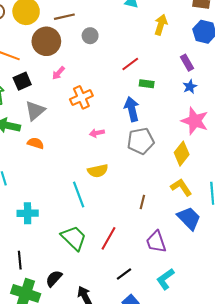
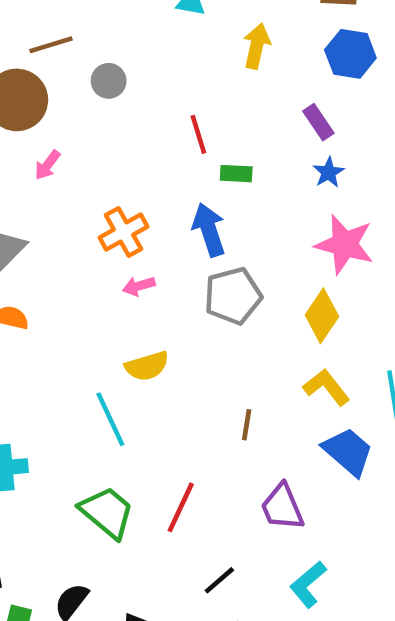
red line: (130, 64) -> (198, 134), turned -66
orange cross: (81, 97) -> (124, 232), moved

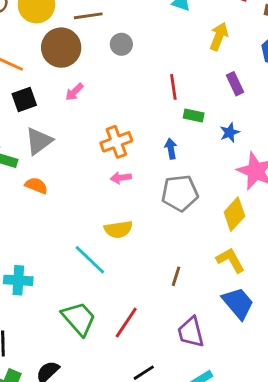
purple rectangle: (318, 122) -> (235, 84), moved
blue star: (329, 172) -> (230, 132), moved
blue arrow: (209, 230) -> (171, 149), size x0.6
cyan line: (110, 419) -> (90, 260), turned -30

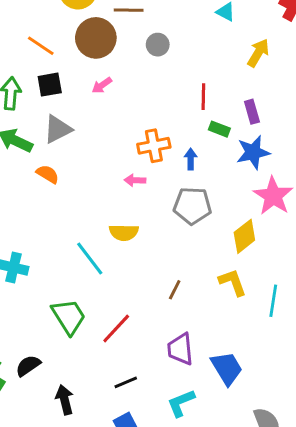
purple rectangle: (235, 84) -> (252, 112), moved
blue star: (230, 132) -> (253, 152), size x1.6
orange cross: (116, 142) -> (154, 146), moved
blue trapezoid: (238, 303) -> (227, 368), moved

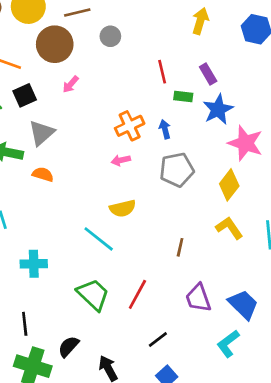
cyan L-shape: (181, 403) -> (228, 344), moved

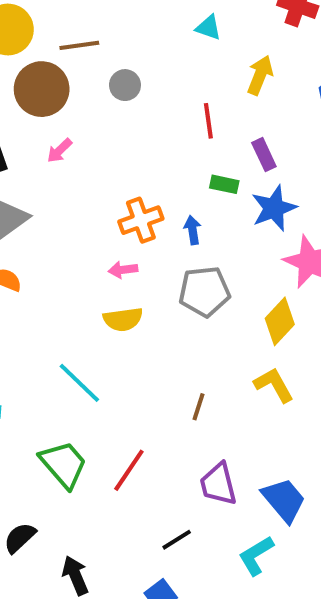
red line: (162, 72) -> (208, 121), moved
yellow semicircle: (123, 208) -> (123, 319), moved
black line: (158, 339) -> (177, 540), moved

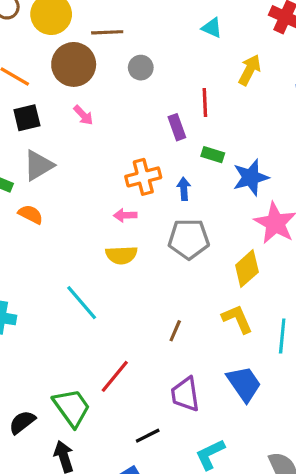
pink arrow: (59, 151) -> (83, 115), turned -95
purple rectangle: (264, 155) -> (177, 127), moved
green trapezoid: (63, 464) -> (72, 408), moved
blue trapezoid: (284, 500) -> (244, 384), moved

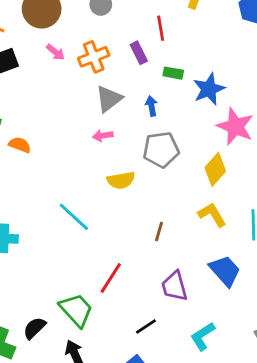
gray triangle: (38, 165) -> (109, 99), moved
orange cross: (143, 177) -> (94, 57), moved
yellow semicircle: (121, 255) -> (121, 180), moved

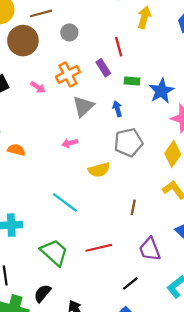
pink arrow: (55, 52) -> (38, 87), moved
pink arrow: (103, 136) -> (70, 143), moved
red line: (111, 278) -> (99, 248), turned 50
green trapezoid: (76, 310) -> (54, 252), moved

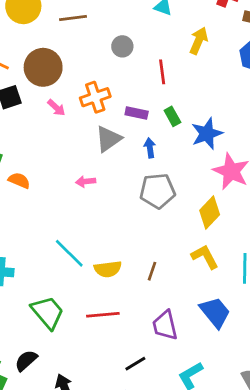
gray circle: (69, 32) -> (122, 46), moved
brown circle: (23, 41) -> (43, 67), moved
purple rectangle: (103, 68) -> (137, 113), moved, turned -54
green rectangle: (132, 81) -> (172, 116), turned 48
yellow semicircle: (99, 170) -> (108, 269), moved

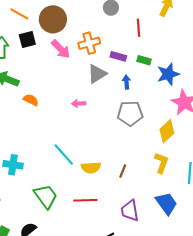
pink arrow: (56, 108) -> (61, 49), size x1.5
green rectangle: (172, 116) -> (144, 60), turned -48
yellow L-shape: (205, 257) -> (161, 163), turned 45

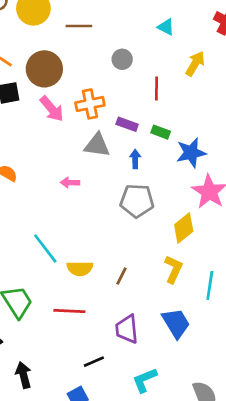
gray triangle: (97, 74) -> (97, 145), turned 35

